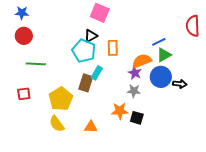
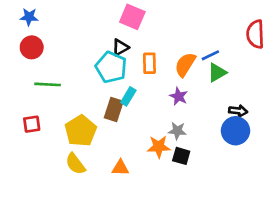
orange semicircle: (142, 61) -> (185, 65), moved, turned -36
blue circle: (161, 77) -> (235, 131), moved
gray star: (134, 91) -> (177, 131), moved

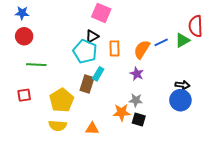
green triangle: (217, 73) -> (182, 40), moved
yellow semicircle: (75, 164) -> (58, 126), turned -48

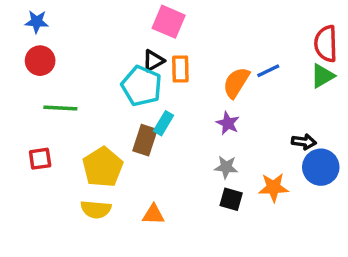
green triangle: (182, 40) -> (322, 76), moved
orange rectangle: (114, 48) -> (180, 69), moved
blue circle: (180, 100) -> (321, 167), moved
orange star: (122, 112) -> (273, 187), moved

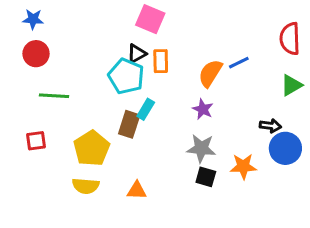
green triangle: (322, 76) -> (291, 85), moved
gray star: (226, 167) -> (201, 148), size x1.4

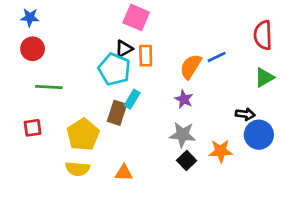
black square: (206, 177) -> (187, 161), turned 30

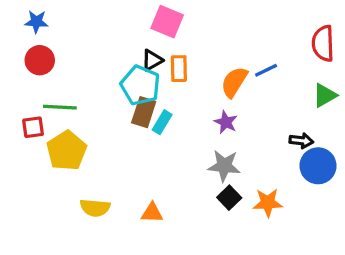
brown rectangle: (117, 113) -> (144, 112), moved
red square: (33, 128) -> (33, 127), moved
yellow pentagon: (83, 135) -> (67, 151), moved
orange star: (221, 151) -> (268, 203), moved

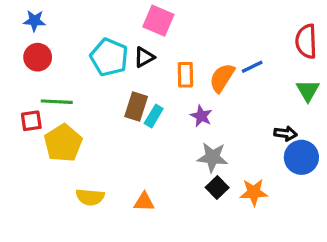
orange rectangle: (179, 69) -> (185, 75), moved
cyan pentagon: (140, 85) -> (109, 57), moved
green triangle: (325, 95) -> (308, 91), turned -30
purple star: (226, 122) -> (201, 116), moved

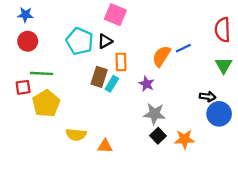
orange rectangle: (185, 75) -> (121, 62), moved
yellow semicircle: (90, 197) -> (76, 135), moved

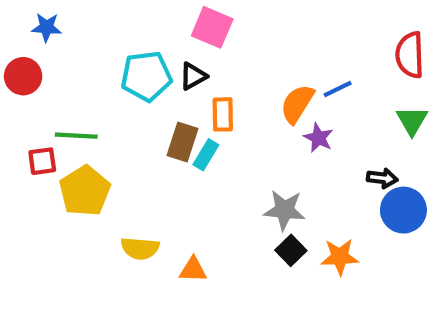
red circle: (28, 41) -> (23, 76), moved
cyan pentagon: (80, 41) -> (146, 76), turned -30
purple star: (146, 84) -> (318, 138), moved

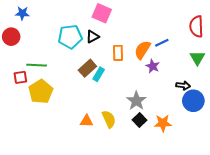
orange rectangle: (223, 114) -> (118, 53), moved
brown rectangle: (182, 142) -> (87, 68), turned 30
gray star: (284, 210) -> (136, 101), turned 30
yellow semicircle: (140, 248) -> (109, 119), moved, turned -120
orange triangle: (193, 270) -> (86, 121), moved

